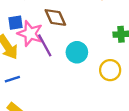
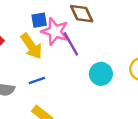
cyan circle: (77, 52) -> (101, 74), moved

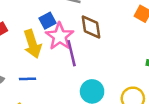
blue square: (39, 20) -> (48, 21), turned -35

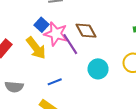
brown diamond: (91, 27) -> (86, 31), moved
blue line: (28, 79) -> (55, 82), moved

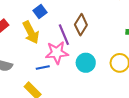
brown diamond: (86, 31) -> (81, 25), turned 50
pink star: (56, 34) -> (57, 53), moved, turned -30

